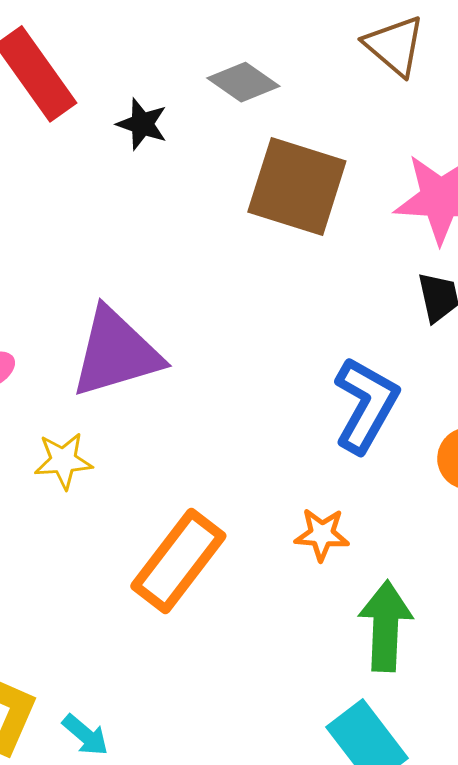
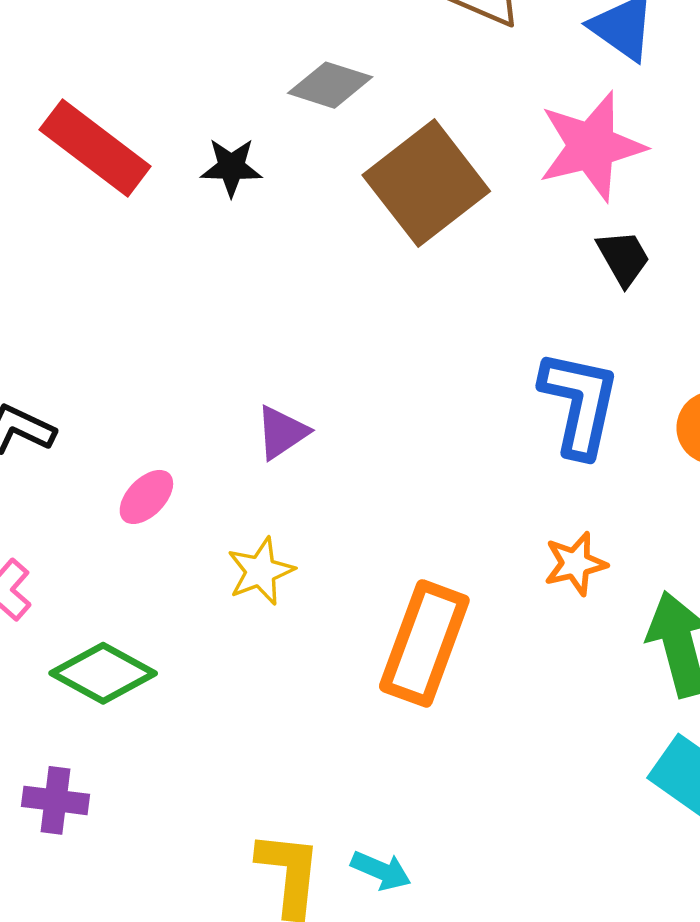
brown square: (297, 186) -> (426, 183), turned -38
purple triangle: (116, 353) -> (282, 432), size x0.5

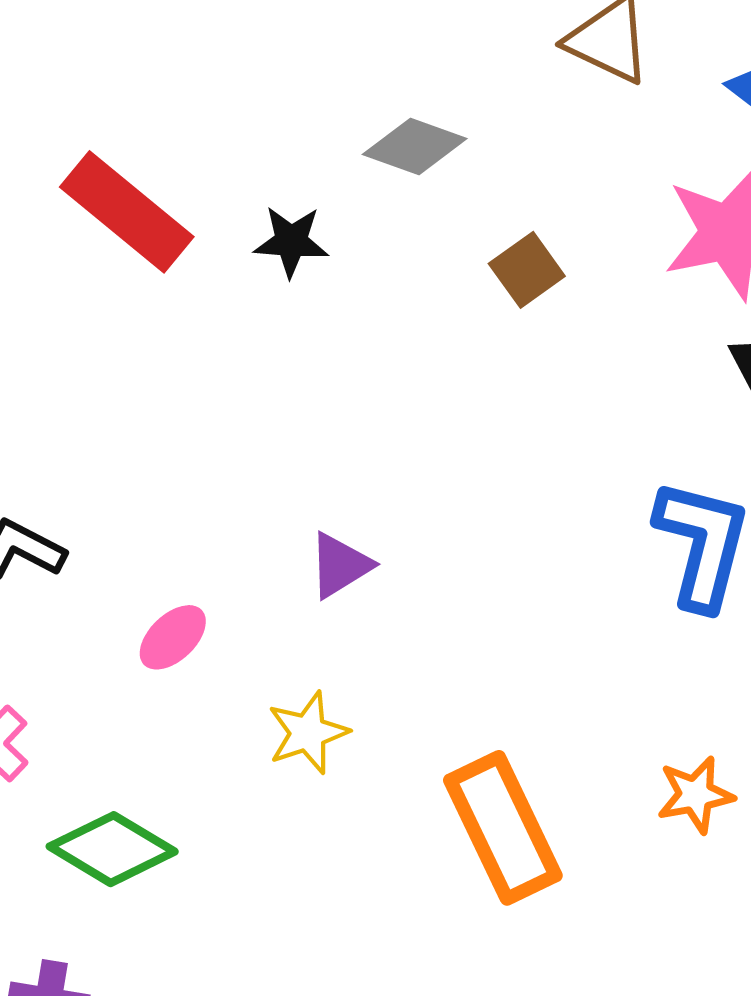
brown square: (426, 183) -> (527, 270), size x0.5
orange star: (575, 564) -> (695, 795), moved
orange rectangle: (424, 643) -> (503, 828), turned -48

